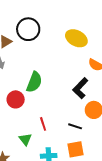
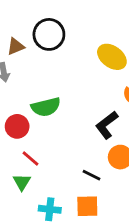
green semicircle: (34, 82) -> (46, 107), turned 45
red line: (43, 124) -> (31, 159), moved, turned -40

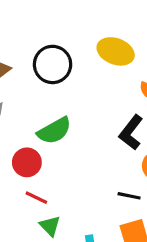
black circle: (49, 34) -> (53, 64), moved
red line: (31, 159) -> (36, 198), moved

